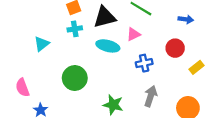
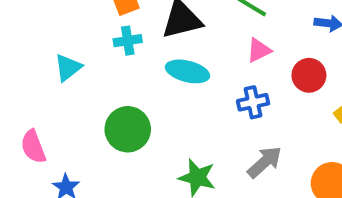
pink triangle: (133, 34) -> (259, 50), moved
gray arrow: (151, 96) -> (265, 162), turned 30

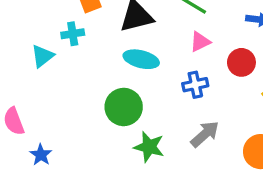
cyan cross: (128, 41) -> (73, 34), moved
green circle: (128, 129) -> (124, 107), moved

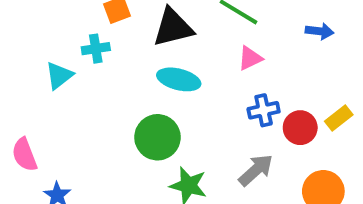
red circle: (241, 62) -> (300, 128), moved
blue cross: (195, 85) -> (264, 110), moved

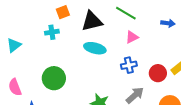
cyan triangle: (59, 76) -> (14, 45), moved
blue cross: (264, 110) -> (129, 65), moved
green circle: (157, 137) -> (54, 78), moved

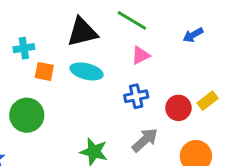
orange square: (63, 12) -> (44, 71), moved, turned 32
blue arrow: (168, 23) -> (193, 35), turned 144

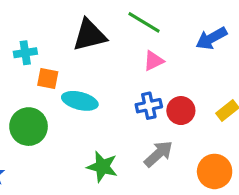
blue arrow: (193, 35) -> (211, 38), size x1.4
cyan ellipse: (87, 71) -> (80, 101), moved
red circle: (178, 108) -> (181, 111), moved

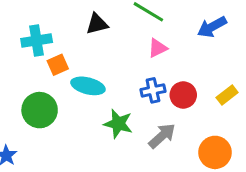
black triangle: (89, 35) -> (97, 24), size x0.7
cyan cross: (25, 53) -> (37, 41), size x1.4
orange square: (48, 78) -> (58, 65), turned -35
green star: (102, 167) -> (118, 124), moved

